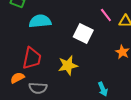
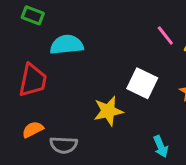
white square: (83, 34) -> (142, 83), moved
red trapezoid: (32, 58) -> (33, 80), moved

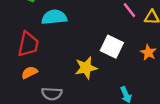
orange semicircle: (33, 130) -> (29, 72), moved

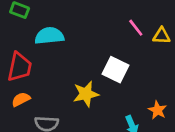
orange star: (148, 52) -> (157, 110), moved

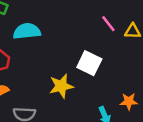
orange star: (157, 110) -> (129, 101), turned -30

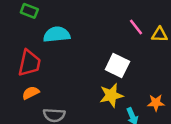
yellow star: (61, 86) -> (111, 95), moved

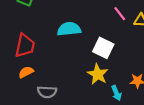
cyan semicircle: (57, 34) -> (69, 29), moved
yellow star: (111, 95) -> (98, 74), turned -30

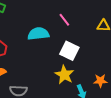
pink line: (120, 14) -> (64, 20), moved

